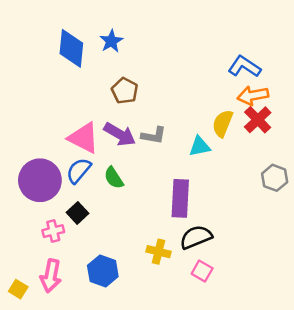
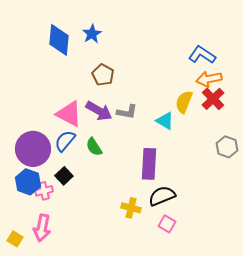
cyan triangle: (200, 146) -> (165, 121), turned 42
blue hexagon: (103, 271) -> (28, 182), moved

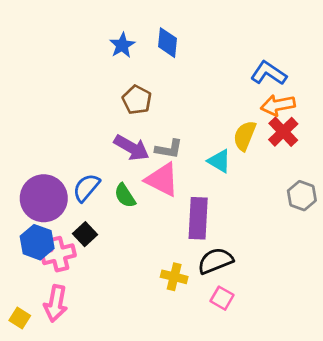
blue diamond: (59, 40) -> (167, 43), moved, size x0.7
pink triangle: (69, 114) -> (162, 180), moved
pink cross: (44, 191) -> (58, 254), size x1.4

